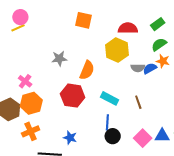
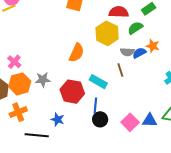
green semicircle: (159, 44) -> (135, 28), moved
gray star: (59, 59) -> (43, 80), moved
red hexagon: (73, 96) -> (72, 92), moved
brown line: (138, 102) -> (120, 70), moved

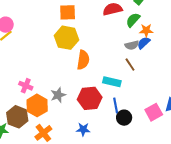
yellow hexagon: (107, 33) -> (67, 38), moved
orange star: (153, 46) -> (146, 30), moved
pink square: (130, 122) -> (154, 112), turned 30

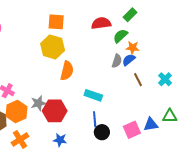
gray semicircle: (132, 45) -> (117, 61), turned -64
brown line: (130, 65) -> (138, 80), moved
red hexagon: (90, 98) -> (55, 111), moved

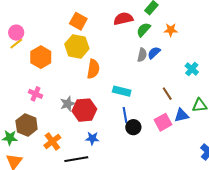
orange square: (56, 22) -> (78, 21), turned 30
orange star: (133, 48) -> (171, 30), moved
brown line: (138, 80) -> (167, 94), moved
orange hexagon: (17, 112) -> (41, 57), moved

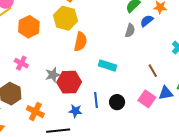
blue semicircle: (154, 53) -> (147, 21), moved
blue line: (125, 115) -> (96, 100), moved
pink square: (163, 122) -> (147, 99), turned -30
orange cross: (52, 141) -> (35, 112), turned -30

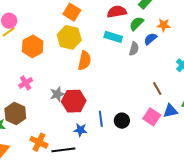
pink cross: (21, 63) -> (26, 83), turned 32
cyan rectangle: (107, 66) -> (113, 37), moved
orange cross: (35, 112) -> (39, 142), moved

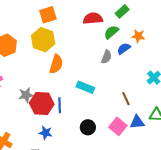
orange square: (72, 12) -> (48, 15), turned 36
cyan rectangle: (113, 37) -> (85, 87), moved
blue line: (101, 119) -> (60, 105), moved

